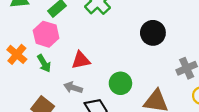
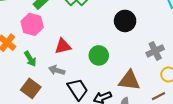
green arrow: (44, 63) -> (30, 59), moved
green circle: (120, 83) -> (99, 55), moved

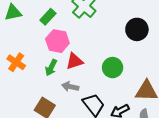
pink hexagon: (32, 24) -> (57, 41), moved
green arrow: (30, 59) -> (51, 68), moved, turned 63

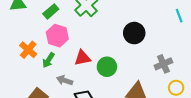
red triangle: (74, 61) -> (82, 58), moved
orange cross: (16, 62) -> (28, 50), moved

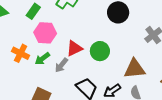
green arrow: (48, 60) -> (42, 59), turned 35
gray arrow: (65, 80) -> (61, 65), moved, turned -56

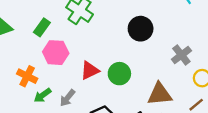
green arrow: (42, 59) -> (42, 95), moved
gray arrow: (61, 65) -> (67, 98), moved

